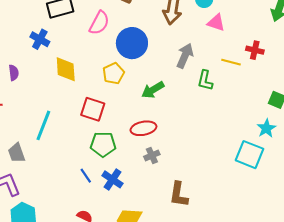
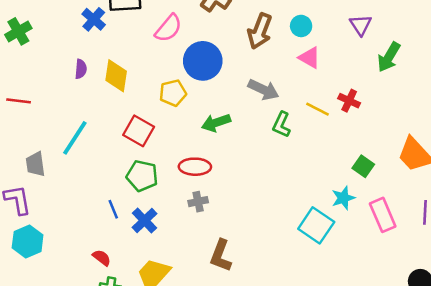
blue cross: (40, 39) -> (94, 19), moved
gray arrow: (185, 56) -> (263, 90), turned 80
purple semicircle: (14, 73) -> (81, 69), moved

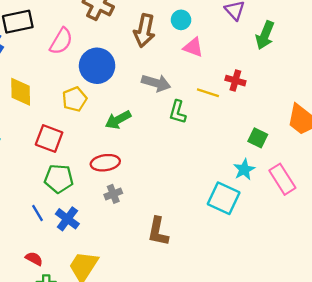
brown L-shape: (221, 256) -> (158, 231), moved

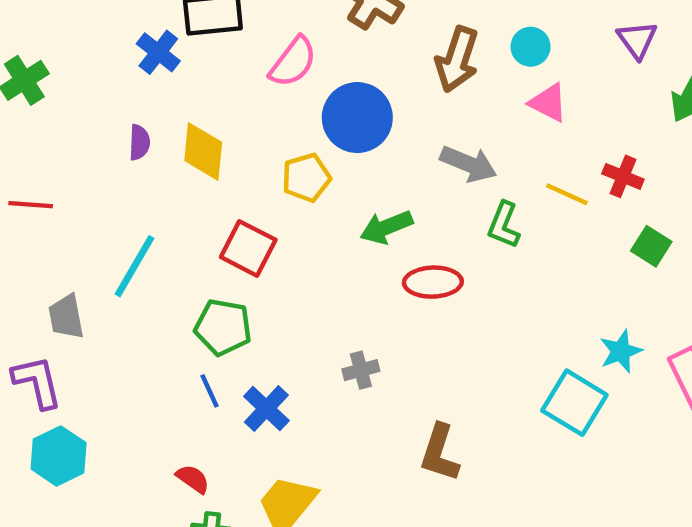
green square: (258, 138) -> (651, 246), moved
red ellipse: (105, 163) -> (433, 282), moved
green pentagon: (59, 179) -> (223, 327), moved

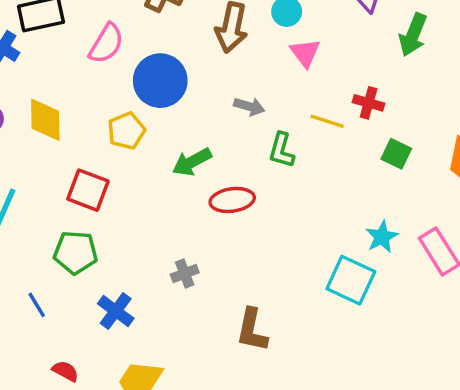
pink triangle: (548, 103) -> (305, 53), turned 32
gray arrow: (468, 164) -> (249, 107), size x0.7
blue line: (209, 391) -> (37, 305), moved

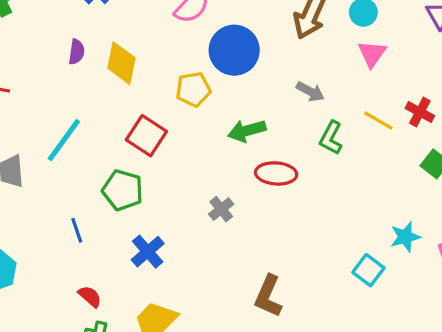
gray cross: (185, 273) -> (221, 209), moved, turned -30
cyan square: (351, 280) -> (368, 270), size x0.7

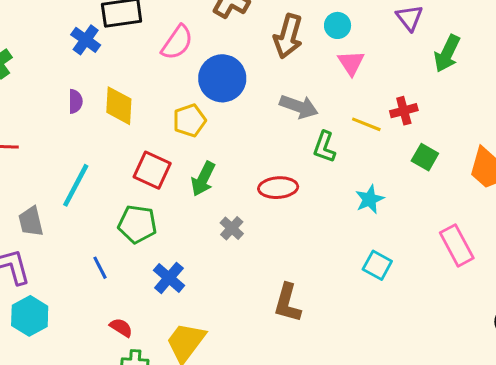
gray arrow: (310, 92) -> (299, 107), size x1.4
red cross: (420, 112) -> (404, 111), turned -35
green arrow: (247, 131) -> (203, 179), moved, turned -40
cyan star: (405, 237) -> (370, 199), moved

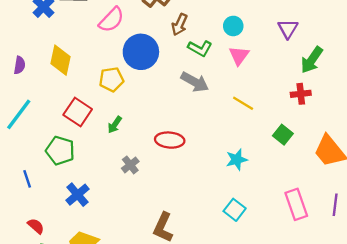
brown arrow: (288, 36) -> (180, 25), moved, size x0.7
purple semicircle: (75, 101) -> (20, 65), moved
red cross: (404, 111) -> (301, 94), moved
green L-shape: (324, 147) -> (200, 48), moved, turned -90
green arrow: (203, 179) -> (115, 125), size x0.7

